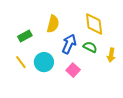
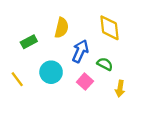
green semicircle: (90, 47) -> (105, 64), moved
yellow arrow: (111, 55) -> (120, 89), moved
yellow line: (21, 62) -> (17, 79), moved

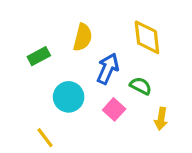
yellow line: (17, 79) -> (45, 138), moved

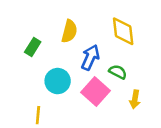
green rectangle: (39, 56) -> (33, 47), turned -30
pink square: (114, 109) -> (96, 91), size x1.5
yellow line: (45, 138) -> (38, 115), turned 42

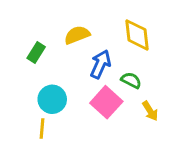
yellow semicircle: (69, 31) -> (77, 35), turned -125
cyan circle: (58, 81) -> (52, 99), moved
yellow arrow: (135, 99) -> (150, 111), turned -42

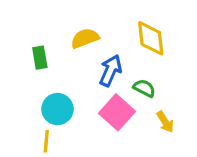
green rectangle: (36, 52) -> (40, 58), turned -42

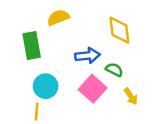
yellow semicircle: (85, 38) -> (58, 17), moved
green rectangle: (40, 58) -> (32, 45), size x1.5
blue arrow: (111, 70) -> (88, 56), turned 60

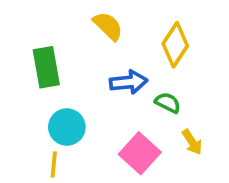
yellow semicircle: (58, 17) -> (108, 26), moved, turned 65
yellow diamond: (119, 30) -> (175, 45), turned 40
pink square: (93, 89) -> (140, 153), moved

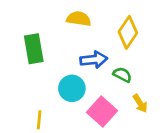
yellow semicircle: (108, 26) -> (79, 19), turned -35
cyan circle: (67, 127) -> (72, 88), moved

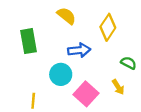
yellow semicircle: (79, 19) -> (66, 16), turned 30
green semicircle: (122, 75) -> (129, 63), moved

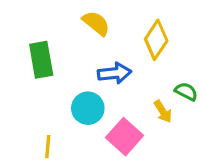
yellow arrow: (118, 87) -> (163, 112), moved

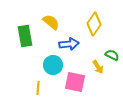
yellow semicircle: (96, 23) -> (51, 22), moved
pink square: (125, 137) -> (75, 82), turned -30
yellow line: (48, 147) -> (38, 88), moved

